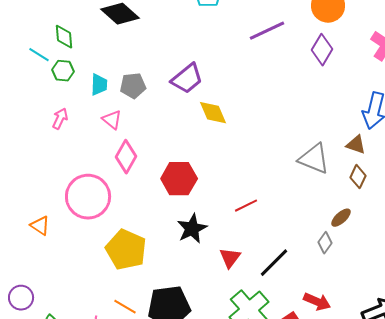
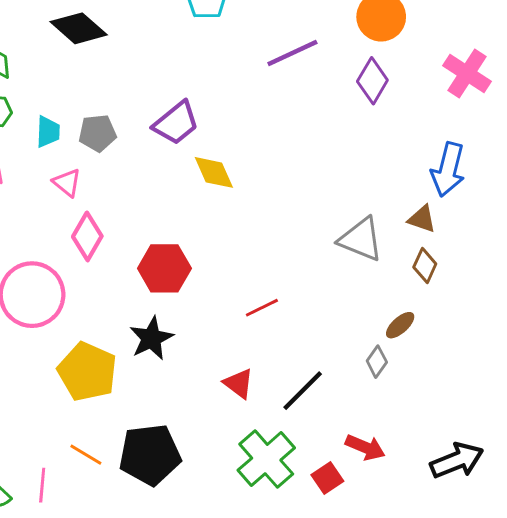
black star: (192, 229) -> (151, 338), moved
red triangle: (230, 258) -> (239, 383), turned -30

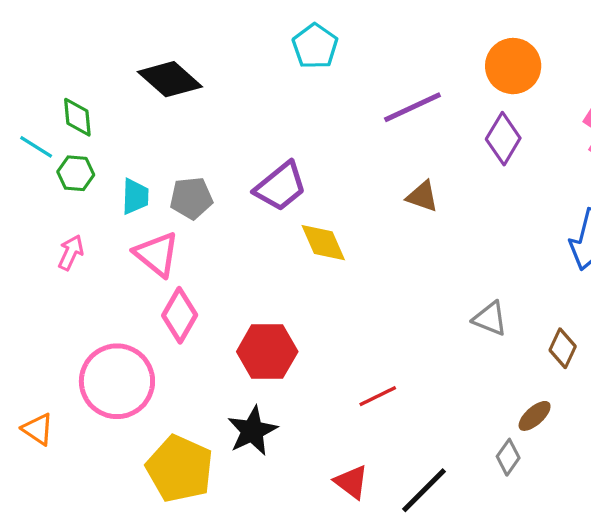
pink triangle: (67, 183) -> (157, 254), size x1.4
brown triangle: (422, 219) -> (422, 196), moved
gray triangle: (361, 239) -> (490, 319), size x0.7

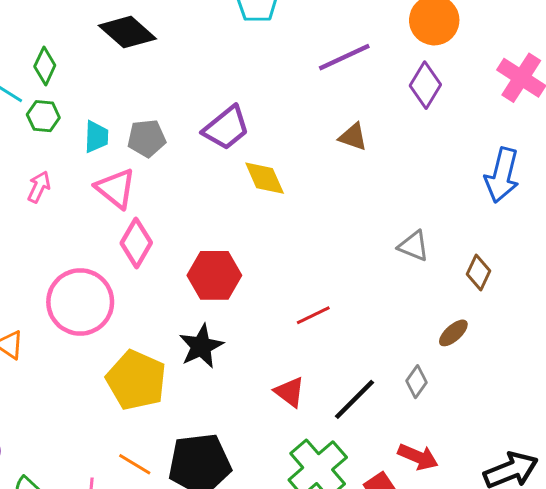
green diamond: (77, 117) -> (45, 66), turned 30
gray diamond: (508, 457) -> (417, 382), moved

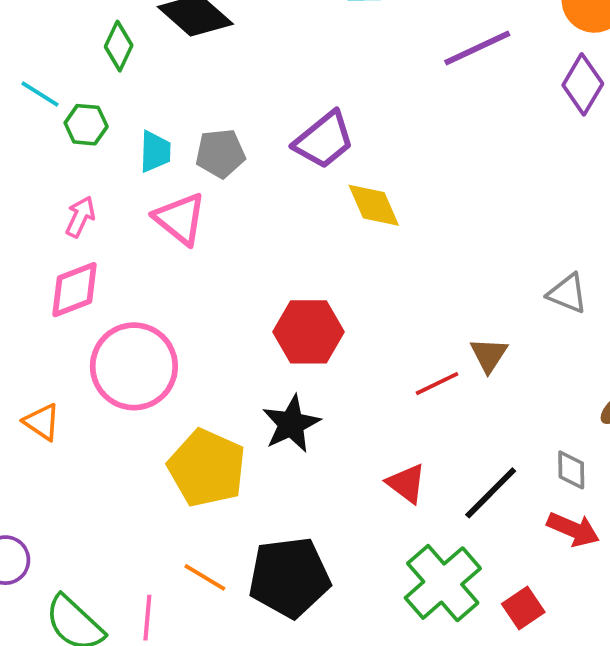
green diamond: (45, 66) -> (119, 46), moved
brown triangle: (353, 137) -> (489, 355), moved, turned 44
pink diamond: (136, 243) -> (75, 290), moved, turned 39
gray diamond: (417, 382) -> (571, 470), turned -36
red arrow: (418, 457) -> (573, 529), moved

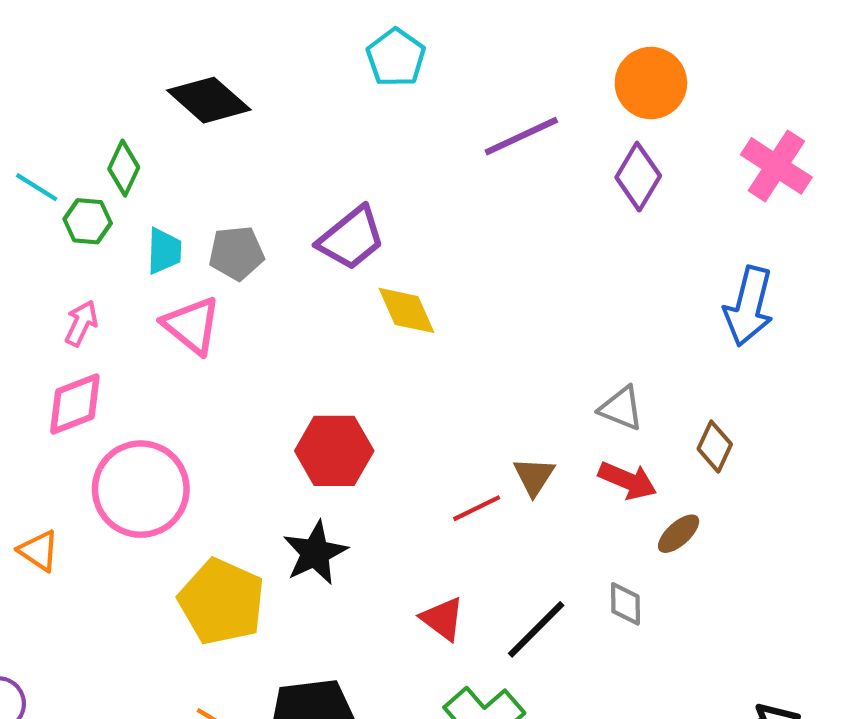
green diamond: (119, 46) -> (124, 168), moved
red arrow: (573, 529) -> (628, 481), moved

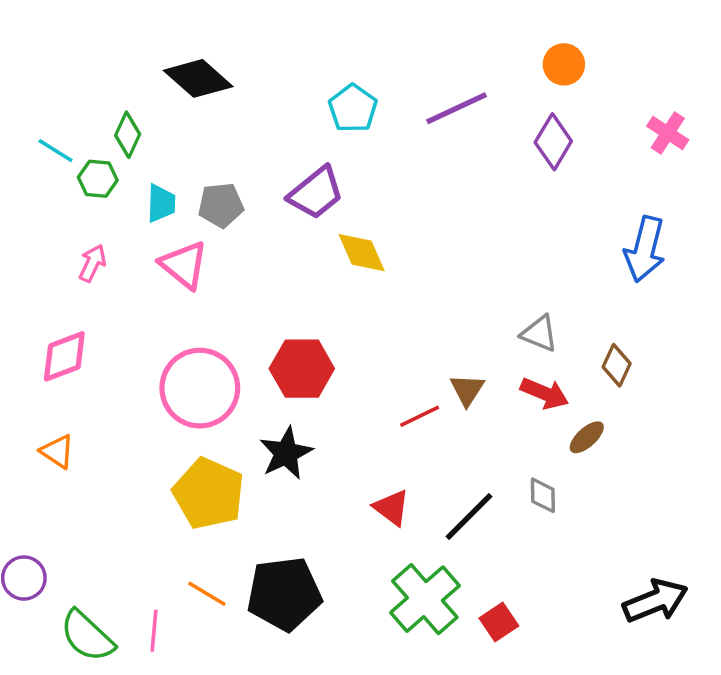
cyan pentagon: (396, 58) -> (353, 108), moved
orange circle: (651, 83) -> (564, 64), size x0.7
pink cross: (776, 166) -> (668, 133), size x0.7
pink diamond: (75, 404) -> (64, 356), moved
pink circle: (141, 489) -> (200, 388), moved

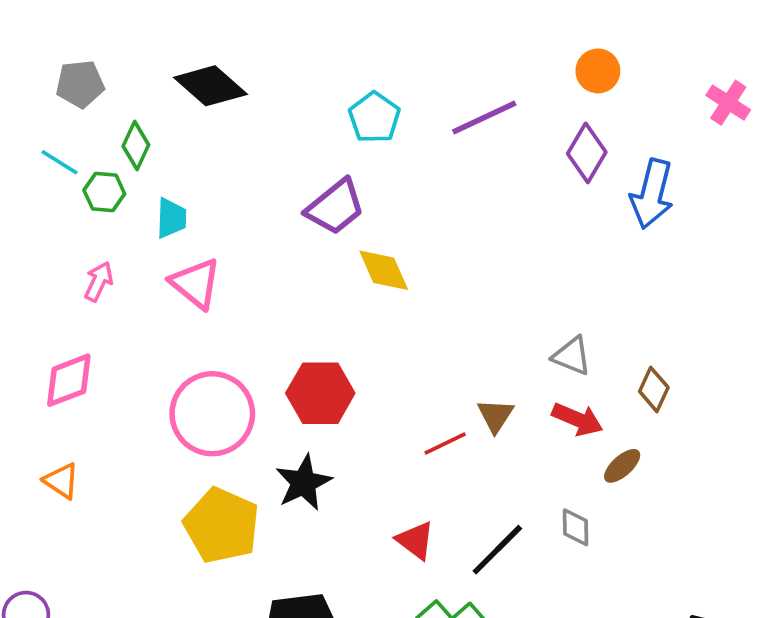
pink cross: (668, 133) -> (728, 103), moved
gray pentagon: (221, 205) -> (80, 84), moved
blue arrow: (645, 249) -> (652, 194), moved

